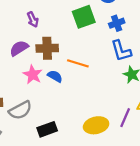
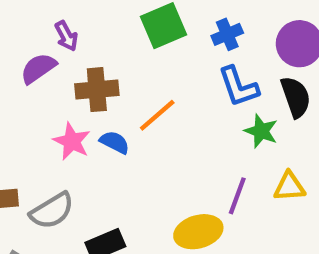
purple semicircle: (19, 48) -> (38, 68), moved
orange line: (78, 63) -> (157, 115), turned -55
purple line: (125, 118) -> (237, 196), moved

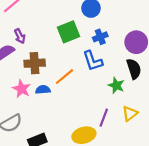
blue L-shape: (239, 87) -> (93, 61), moved
blue semicircle: (115, 142) -> (43, 90), turned -32
yellow triangle: (289, 187) -> (130, 114), turned -35

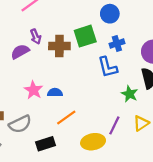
brown cross: (35, 63) -> (59, 46), moved
orange line: (64, 77) -> (66, 117), moved

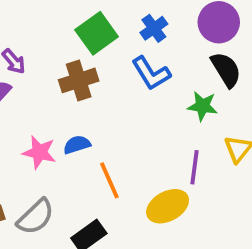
brown cross: (59, 46) -> (79, 80), moved
orange line: (66, 117) -> (109, 180), turned -60

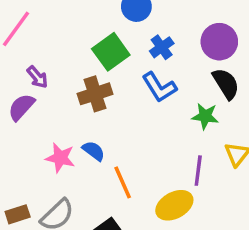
blue semicircle: (77, 145) -> (94, 151), turned 55

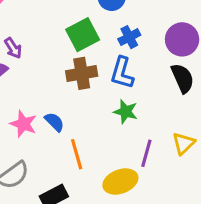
blue L-shape: (159, 87) -> (122, 73), turned 40
brown cross: (95, 94) -> (82, 73), moved
green star: (205, 116) -> (126, 112), moved

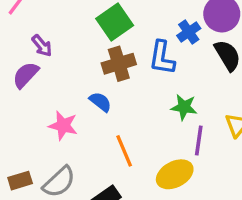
blue cross: (129, 37) -> (189, 32), moved
green star: (126, 112) -> (184, 107), moved
blue semicircle: (54, 122) -> (100, 102), moved

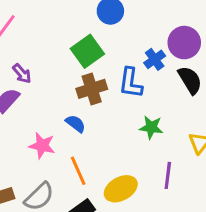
purple line: (199, 141) -> (168, 175), moved
orange line: (124, 151) -> (78, 171), moved
yellow ellipse: (175, 174) -> (121, 189), moved

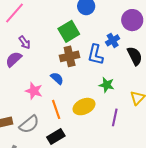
purple circle: (184, 43) -> (132, 20), moved
yellow ellipse: (121, 189) -> (84, 107), moved

